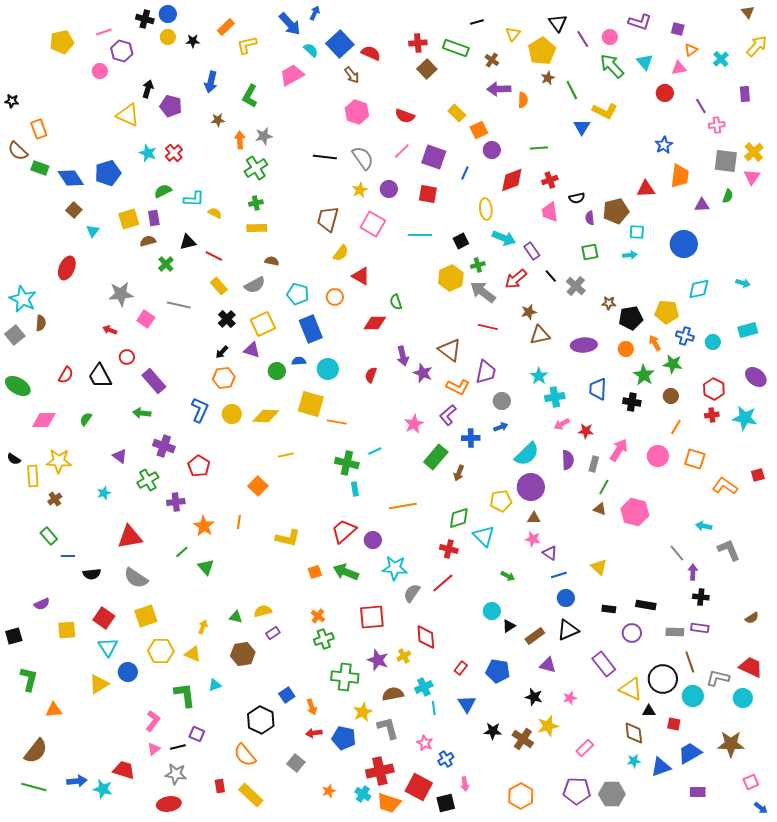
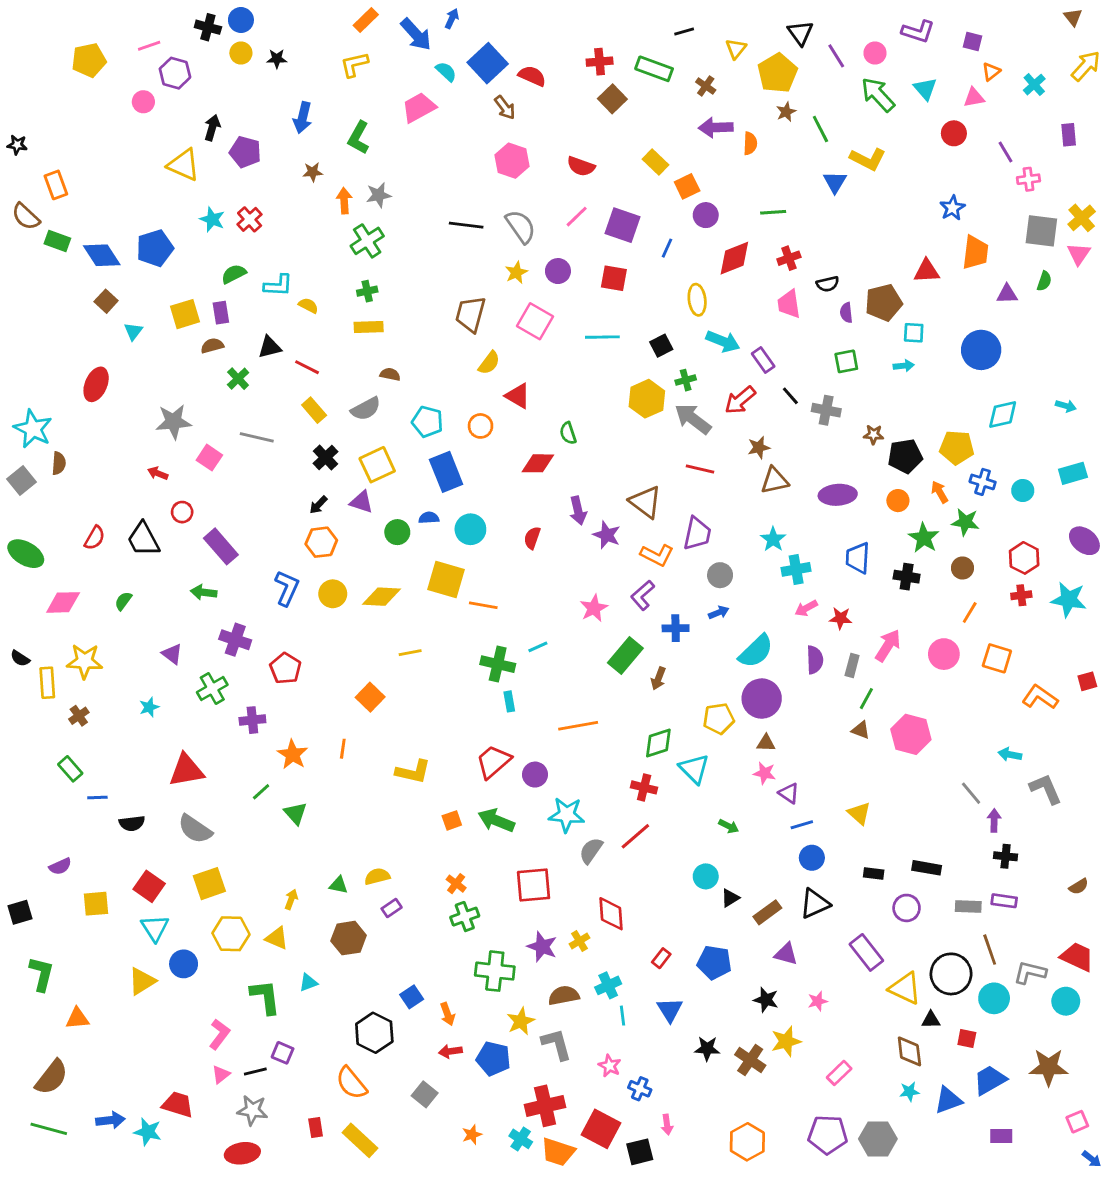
orange rectangle: (226, 27) -> (366, 20), moved
gray cross: (576, 286) -> (826, 410), turned -30
blue cross: (446, 759) -> (640, 1089), turned -35

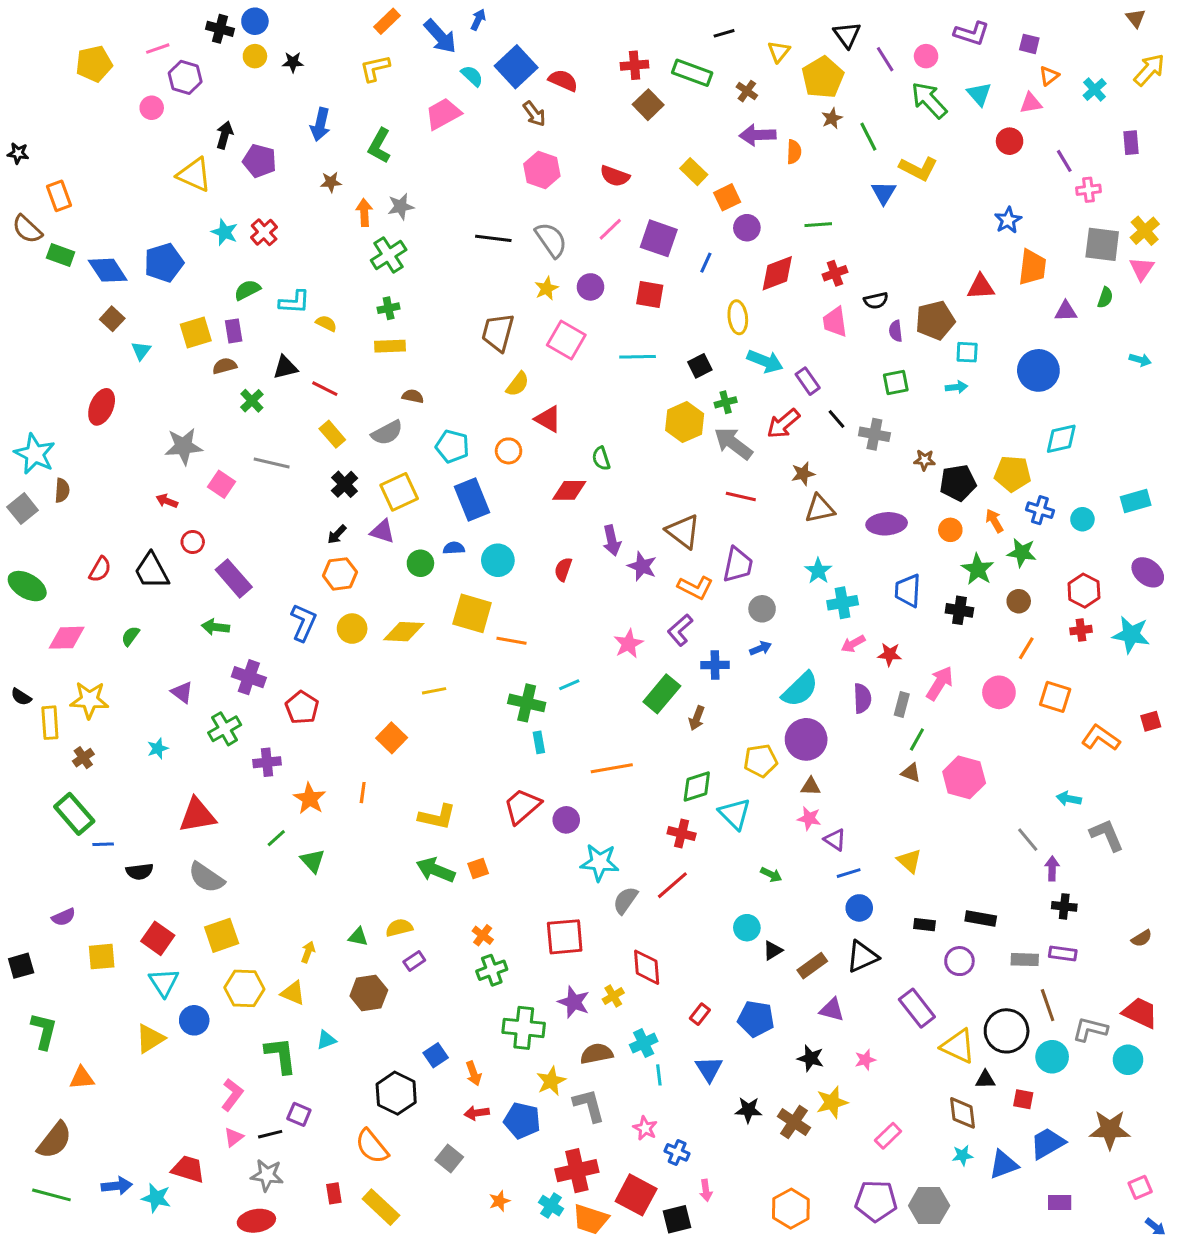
cyan arrow: (1066, 406) -> (1140, 360), moved
green rectangle: (70, 769) -> (74, 814), size x1.5
green arrow: (496, 820) -> (436, 870), moved

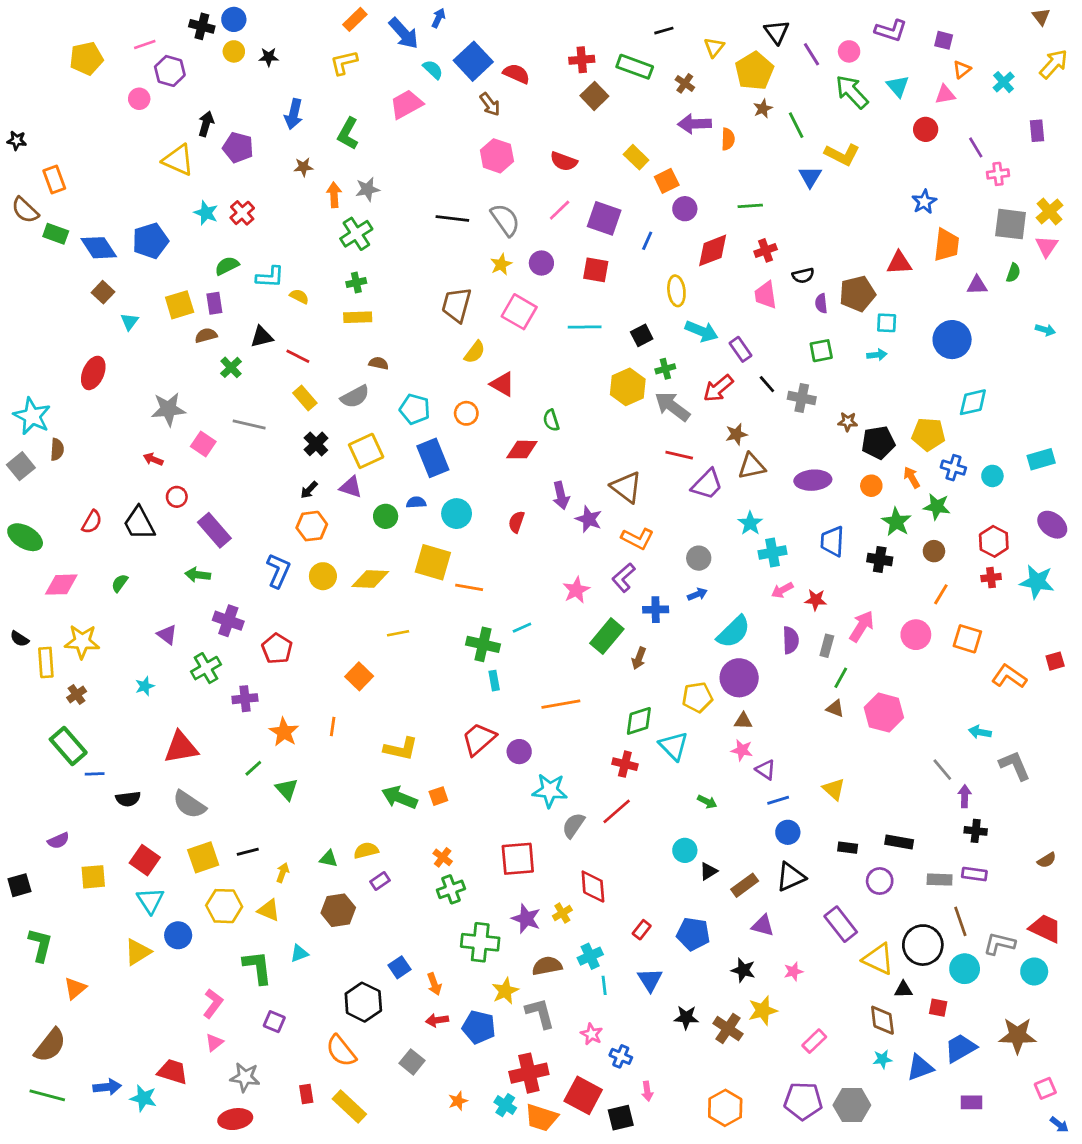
purple trapezoid: (738, 565) -> (707, 484), moved, turned 32
orange triangle: (82, 1078) -> (75, 988), turned -35
black line: (270, 1134) -> (248, 852), moved

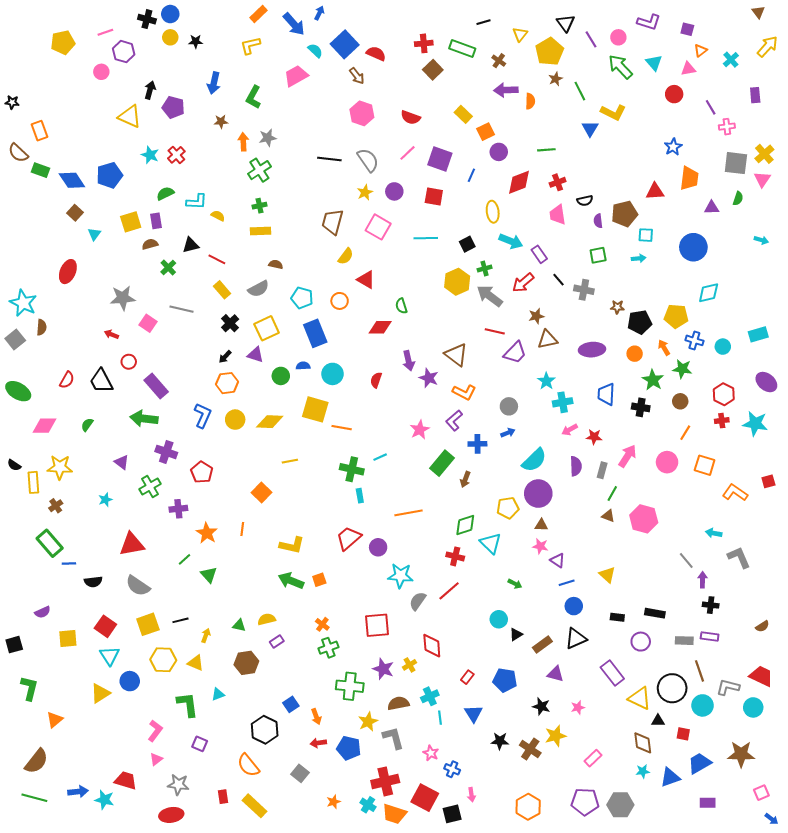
green arrow: (198, 575) -> (144, 419), size x1.5

